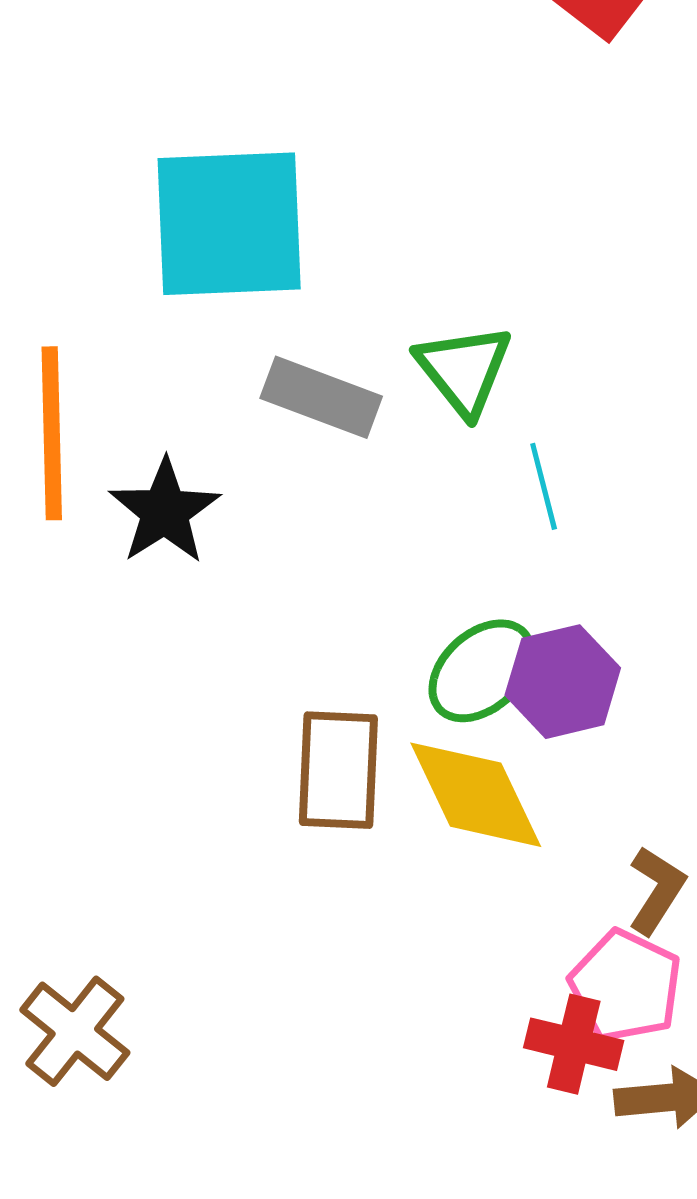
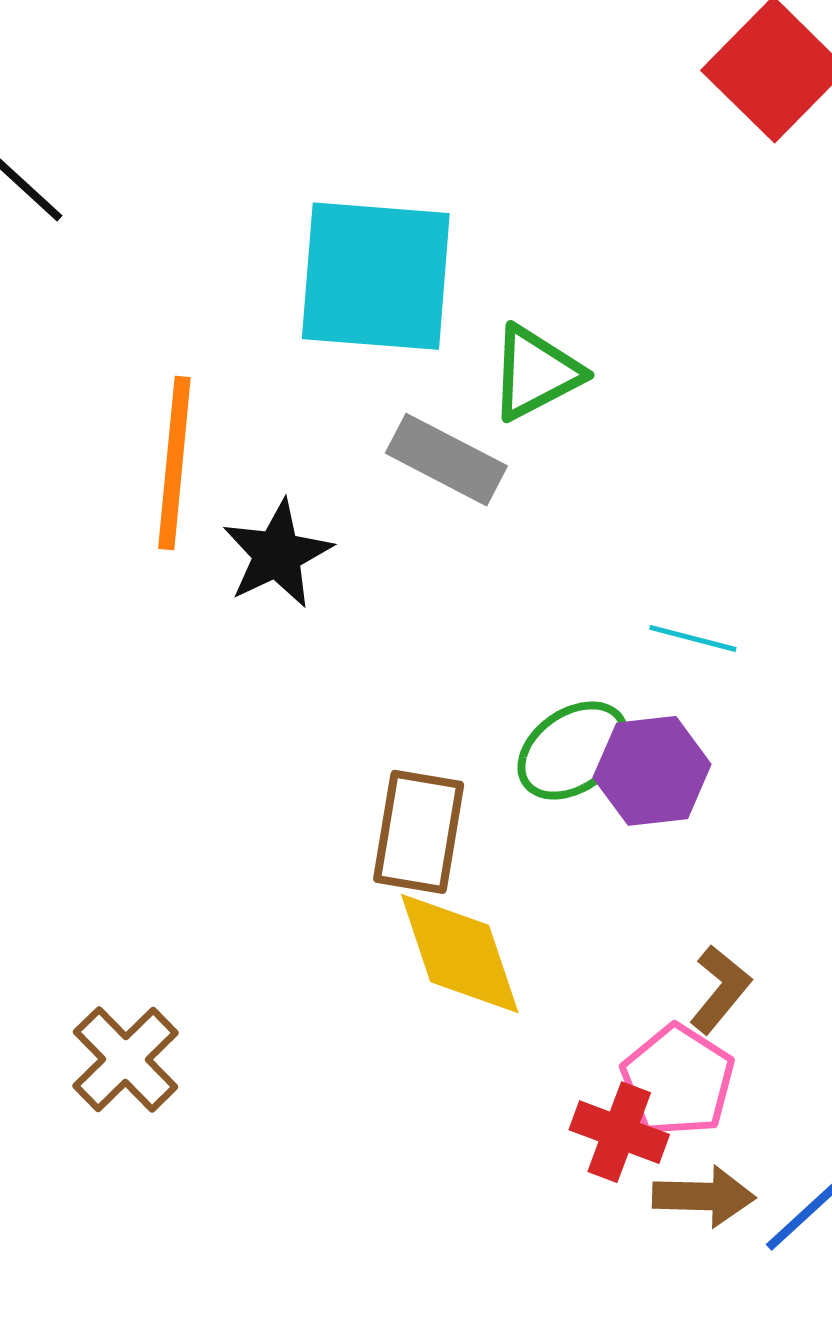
green triangle: (464, 370) -> (536, 373), moved, turned 34
cyan line: (544, 486) -> (693, 638), moved, turned -68
yellow diamond: (476, 795) -> (460, 954), moved

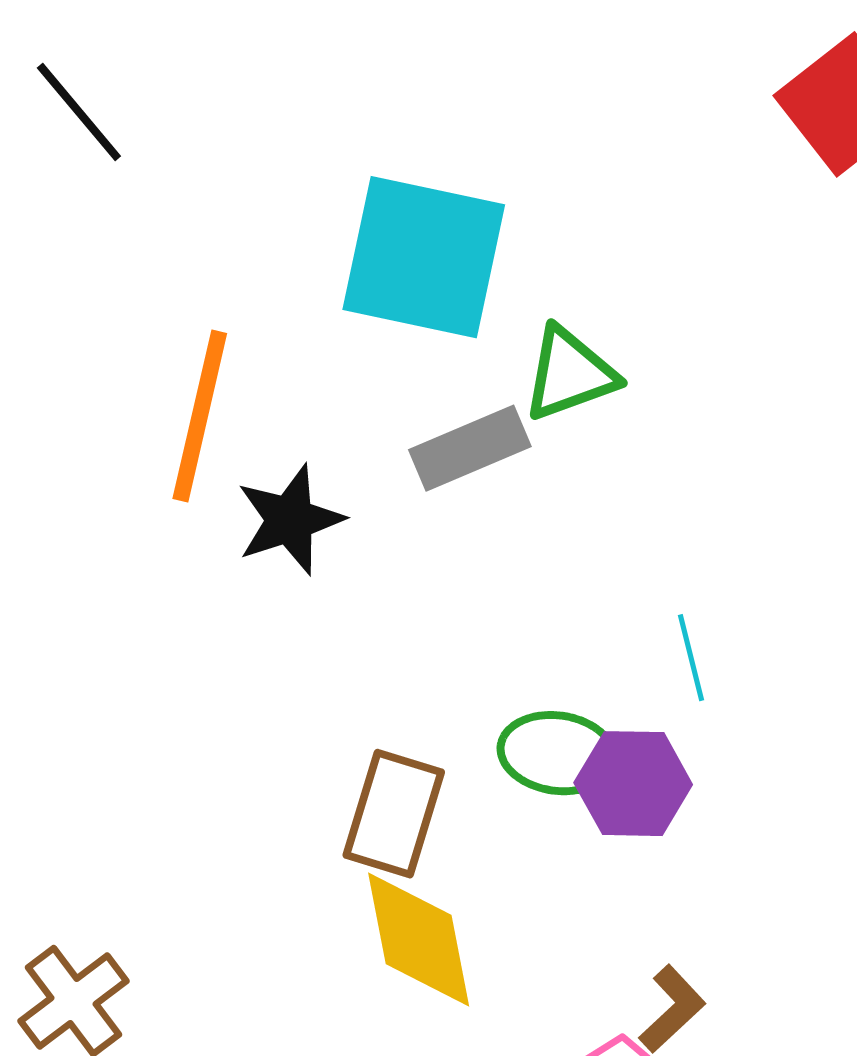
gray rectangle: (446, 460) -> (470, 448), turned -58
cyan line: (693, 638) -> (691, 658), turned 54
green ellipse: (573, 751) -> (557, 753), turned 36

